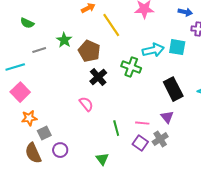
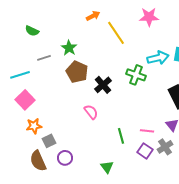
brown pentagon: (89, 51) -> (77, 72), moved

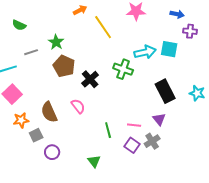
brown semicircle: (38, 161) -> (49, 112), moved

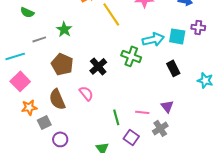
purple cross: (190, 31) -> (198, 27), moved
brown pentagon: (64, 66) -> (62, 64), moved
black rectangle: (165, 91) -> (173, 68), moved, size x0.7
purple square: (132, 145) -> (131, 137), moved

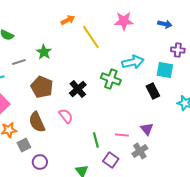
cyan square: (177, 36) -> (165, 70), moved

